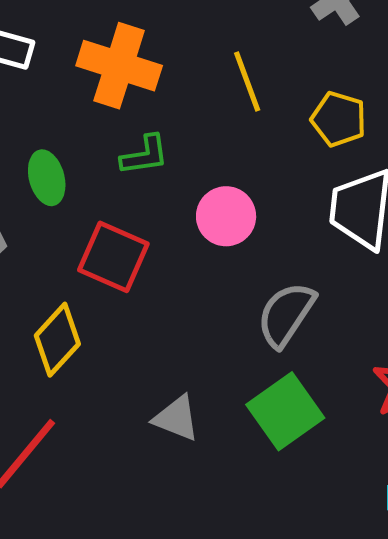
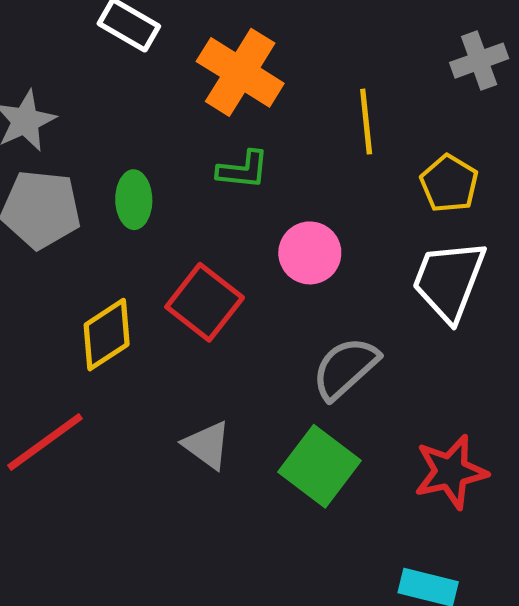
green ellipse: (47, 178) -> (134, 200), moved
red square: (113, 257) -> (205, 302), moved
green square: (285, 411) -> (320, 466), turned -32

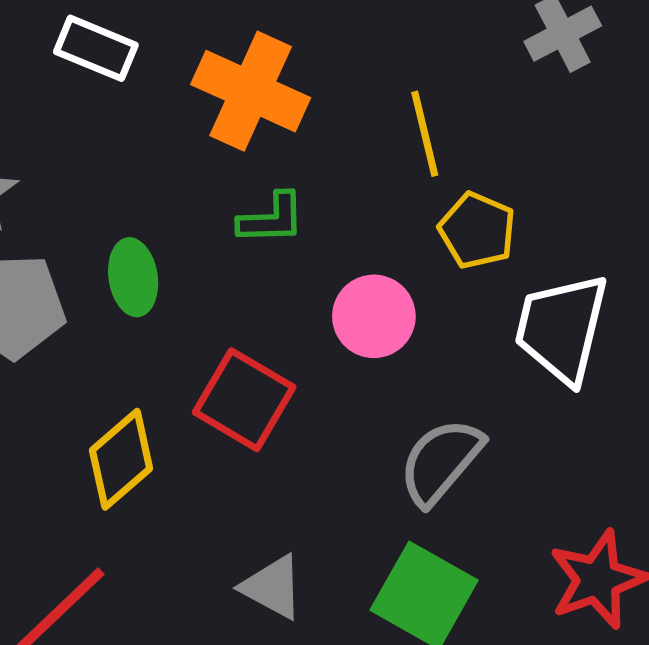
yellow pentagon: (449, 184) -> (477, 230), moved

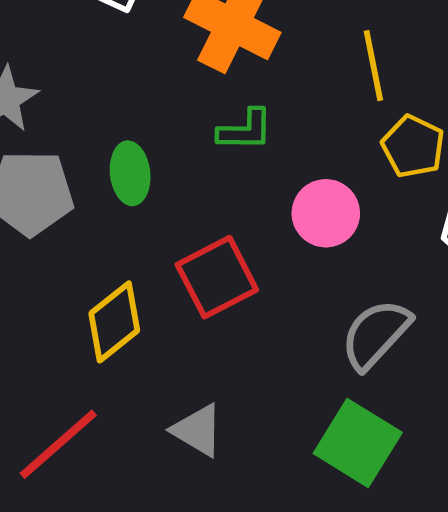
red square: (244, 400) -> (217, 277), turned 30
gray triangle: (273, 587) -> (198, 430), moved

